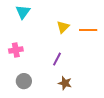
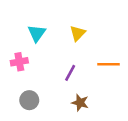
cyan triangle: (23, 12) -> (37, 33), moved
orange line: (88, 30) -> (109, 64), moved

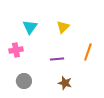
orange line: (109, 64) -> (88, 52), turned -72
purple line: (70, 73) -> (57, 59), turned 56

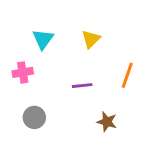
brown star: (65, 83) -> (107, 122), moved

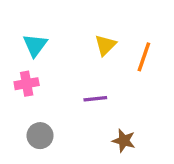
cyan triangle: (43, 39) -> (35, 45), moved
orange line: (127, 75) -> (144, 57), moved

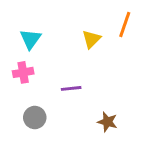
orange line: (144, 57) -> (125, 25), moved
purple line: (95, 99) -> (71, 88), moved

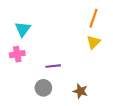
yellow triangle: (91, 39) -> (93, 42), moved
gray circle: (35, 117) -> (43, 88), moved

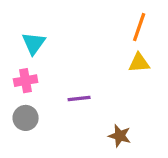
yellow triangle: (93, 42) -> (139, 63), turned 40
gray circle: (43, 88) -> (26, 118), moved

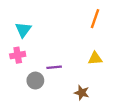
yellow triangle: (139, 63) -> (95, 58), moved
gray circle: (26, 118) -> (35, 81), moved

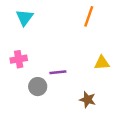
orange line: (95, 19) -> (89, 16), moved
cyan triangle: (23, 30) -> (25, 18), moved

